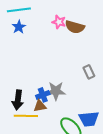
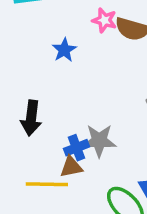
blue star: (19, 27) -> (64, 50), moved
black arrow: (18, 100) -> (31, 118), moved

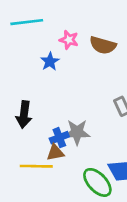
pink star: (104, 20) -> (69, 40), moved

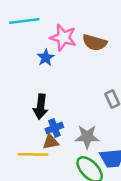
pink star: (69, 40) -> (63, 37), size x1.5
black arrow: (24, 115) -> (41, 107), moved
gray star: (77, 132) -> (87, 137), moved

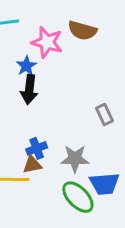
brown semicircle: (95, 42) -> (82, 30), moved
black arrow: (41, 107) -> (29, 89), moved

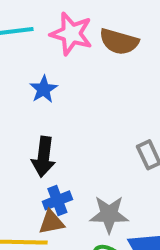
pink star: (47, 42) -> (71, 34), moved
black arrow: (29, 89) -> (44, 157), moved

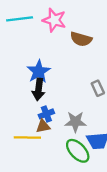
brown semicircle: (119, 42) -> (81, 39), moved
blue star: (44, 89) -> (39, 71), moved, size x1.5

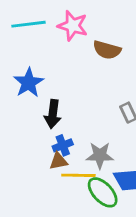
blue star: (39, 71) -> (29, 83), moved
yellow line: (27, 137) -> (78, 175), moved

